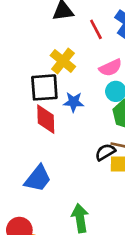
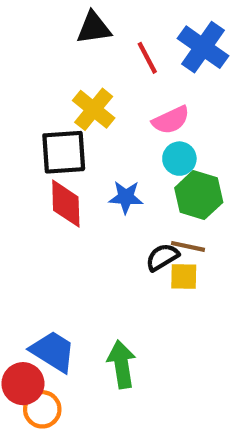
blue star: (73, 102) -> (126, 197), moved
blue trapezoid: (38, 179) -> (53, 351), moved, turned -96

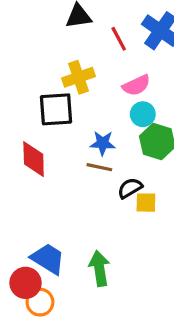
yellow cross: (94, 109) -> (79, 77), turned 32
red diamond: (66, 204) -> (34, 159), moved
brown line: (188, 246) -> (99, 167), moved

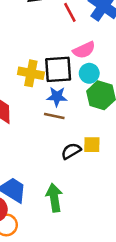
yellow cross: (79, 77) -> (31, 73), moved, turned 30
black square: (56, 109) -> (58, 69), moved
black semicircle: (130, 188) -> (71, 151), moved

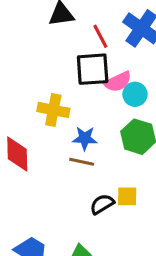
black square: (58, 69) -> (93, 69), moved
cyan circle: (89, 73) -> (135, 94), moved

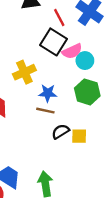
black square: (93, 69) -> (54, 42), turned 36
yellow cross: (53, 110) -> (24, 72), turned -35
black semicircle: (102, 204) -> (60, 131), moved

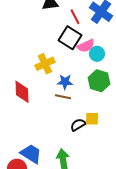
black semicircle: (60, 131) -> (78, 125), moved

